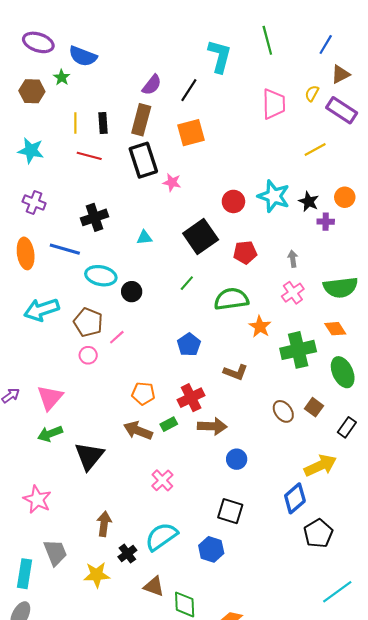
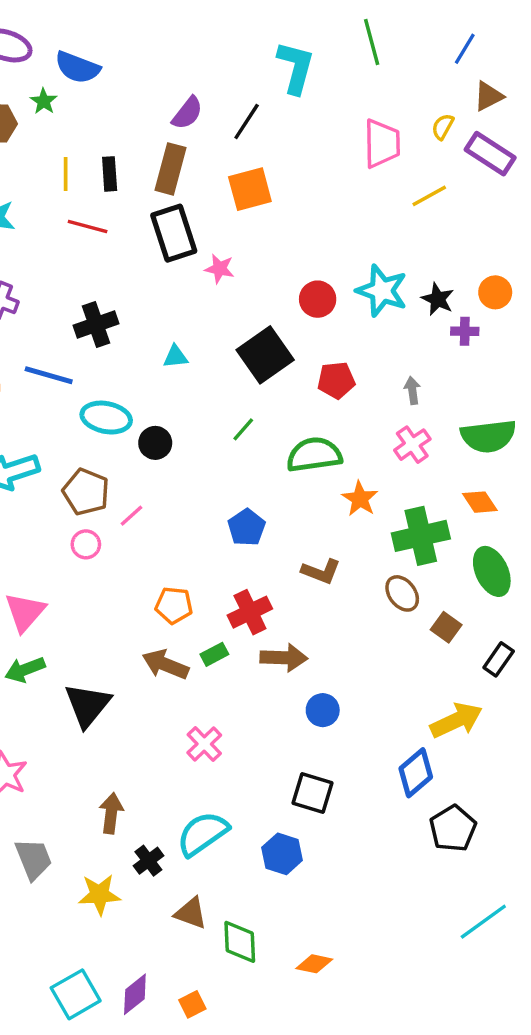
yellow line: (315, 150) -> (429, 196), moved
brown ellipse: (283, 411) -> (402, 593), moved

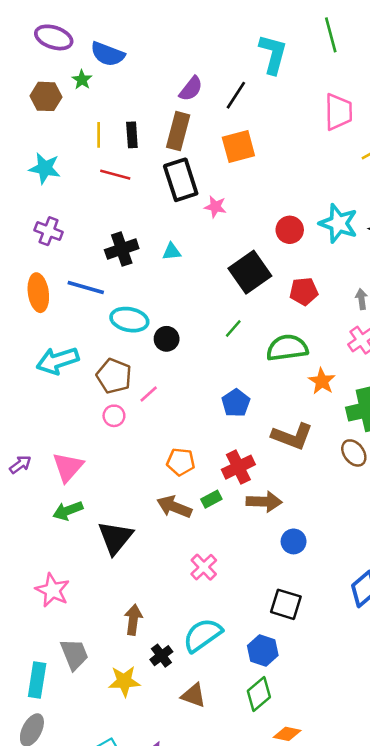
cyan triangle: (176, 357) -> (172, 252), moved
brown L-shape: (321, 571) -> (292, 436), size x1.4
green diamond: (240, 942) -> (259, 694), moved, turned 52

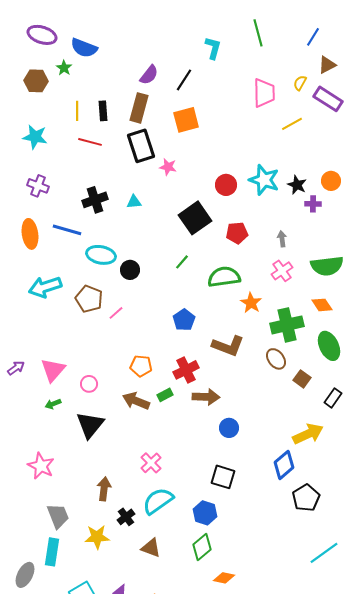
cyan L-shape: (273, 54) -> (213, 48), size x0.7
pink circle: (114, 416) -> (89, 384), moved
green arrow: (68, 511) -> (53, 404), size x0.7
pink cross: (204, 567) -> (151, 463), moved
cyan rectangle: (37, 680) -> (52, 552), moved

